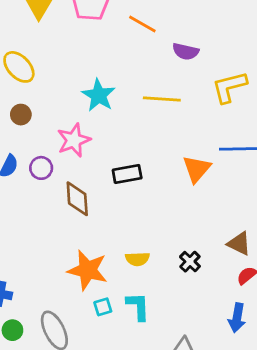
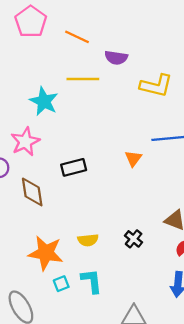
yellow L-shape: (229, 87) -> (156, 86), turned -148
yellow line: (162, 99) -> (83, 79), moved
orange triangle: (197, 169) -> (133, 158), size x0.7

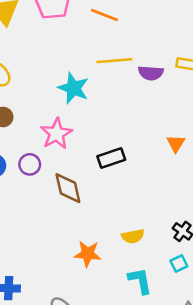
purple semicircle: (116, 58) -> (151, 73), moved
orange star: (46, 253) -> (88, 254), size x0.7
cyan square: (61, 284) -> (179, 264), moved

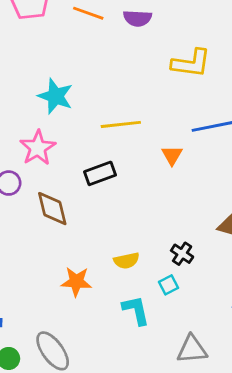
yellow line: (114, 61) -> (121, 124), moved
purple semicircle: (151, 73) -> (137, 18), moved
cyan square: (179, 264) -> (169, 285), moved

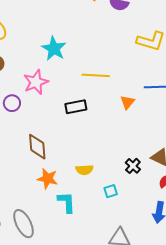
brown diamond: (52, 209) -> (37, 147), moved
black cross: (182, 254) -> (133, 166), moved
cyan L-shape: (136, 310) -> (67, 202), moved

